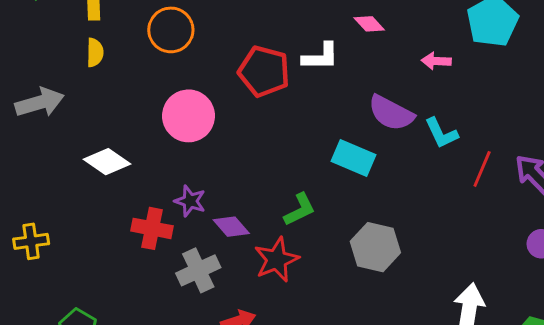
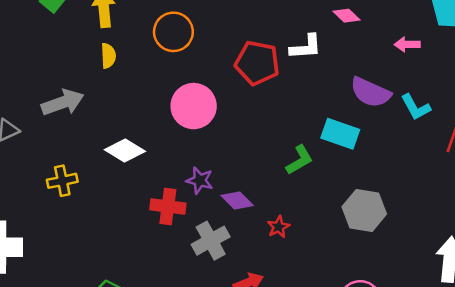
green L-shape: (300, 210) -> (299, 160), moved
yellow cross: (31, 241) -> (62, 181), moved
red star: (277, 260) -> (278, 227), size x0.6

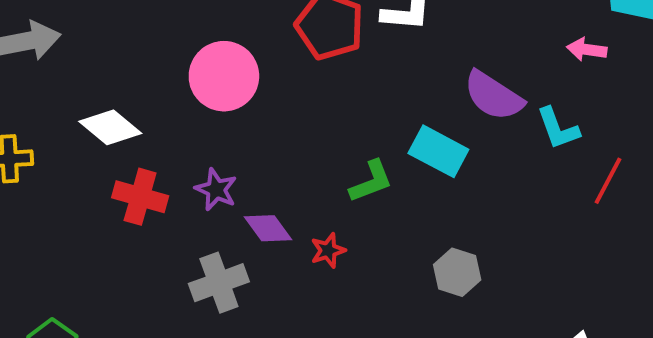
pink arrow: (407, 44) -> (587, 50), moved
red cross: (168, 206) -> (140, 197), moved
gray hexagon: (364, 210) -> (457, 272), size x0.7
red star: (278, 227) -> (328, 250), moved

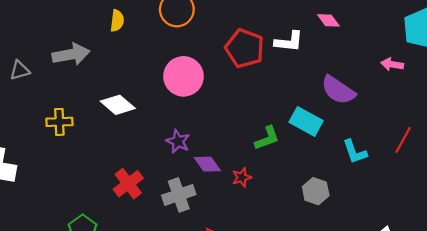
cyan L-shape: (558, 128) -> (355, 152), moved
red cross: (140, 197) -> (128, 184), moved, turned 36

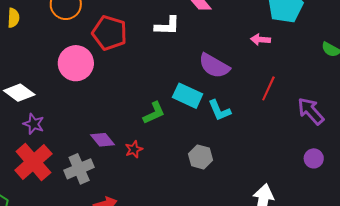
red pentagon: (245, 48) -> (110, 33), moved
red line: (403, 140) -> (268, 88), moved
purple star: (178, 141) -> (34, 124), moved
cyan L-shape: (355, 152) -> (219, 110), moved
red cross: (128, 184) -> (33, 162), size x1.4

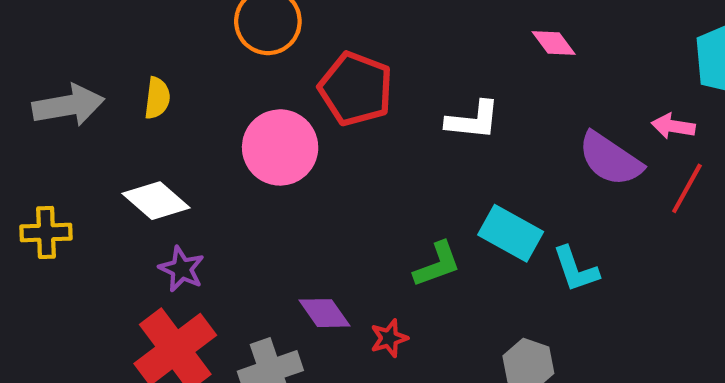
yellow semicircle: (13, 18) -> (157, 98), moved
white L-shape: (167, 26) -> (473, 120), moved
purple semicircle: (214, 66) -> (610, 159), moved
red line: (268, 88) -> (687, 188), moved

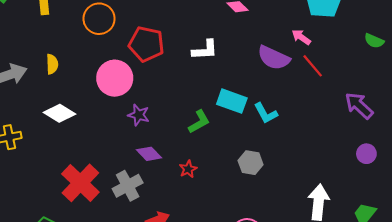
pink arrow: (673, 126) -> (301, 37), turned 36
red line: (687, 188) -> (313, 66), turned -60
purple star: (182, 269) -> (139, 115), moved
red star: (389, 338) -> (188, 169), moved

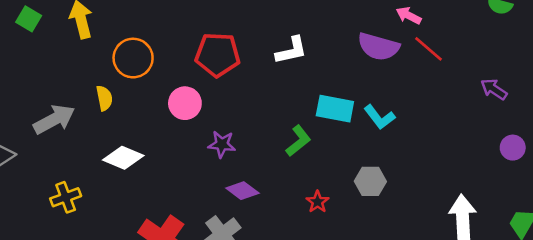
orange circle: (99, 19) -> (133, 58), moved
pink circle: (115, 78) -> (185, 103), size x0.7
purple arrow: (359, 106) -> (494, 89), size x0.7
red star: (188, 169) -> (318, 202), moved

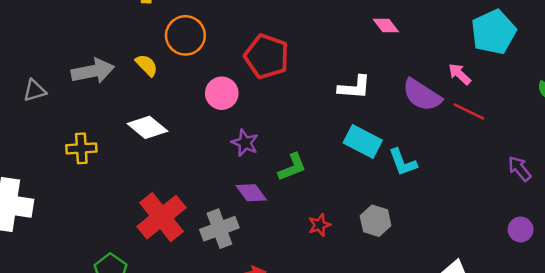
red line: (429, 49) -> (469, 112), turned -32
white L-shape: (291, 50) -> (354, 87), moved
yellow semicircle: (104, 98) -> (147, 65), turned -50
green L-shape: (298, 141) -> (292, 167), moved

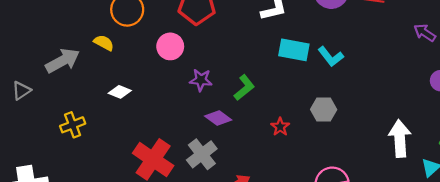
white diamond: (147, 127) -> (120, 92), size x0.7

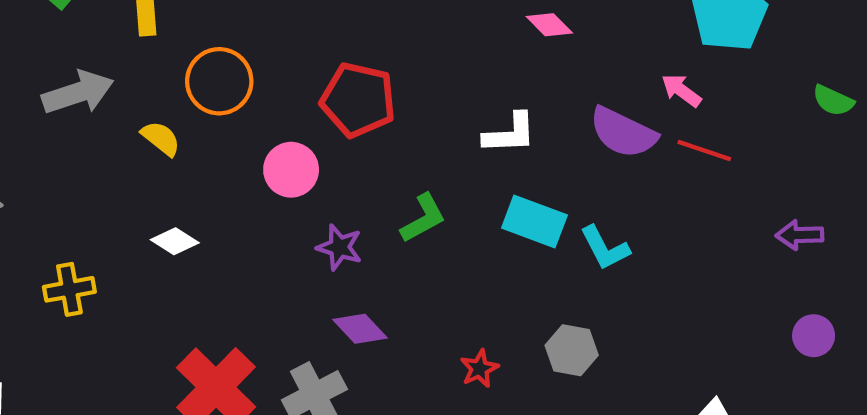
purple arrow: (425, 33) -> (800, 235), turned -45
gray arrow: (63, 61) -> (78, 93), moved
green L-shape: (244, 88) -> (423, 218), moved

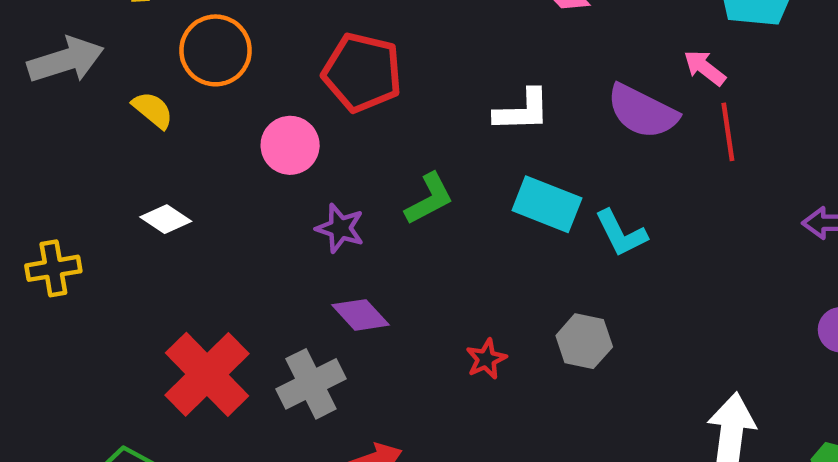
red line: (704, 151) -> (728, 132), turned 62

